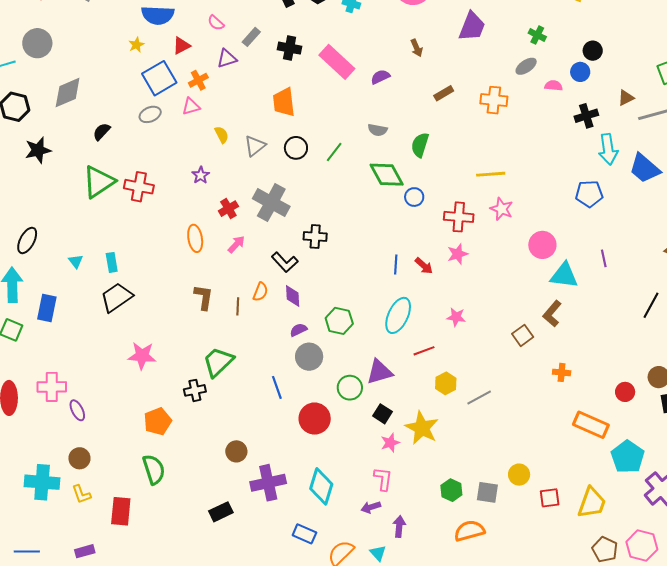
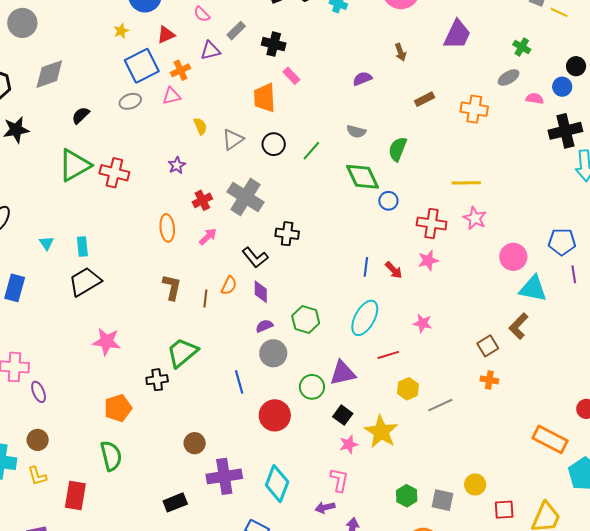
pink rectangle: (337, 62) -> (291, 76), moved, size x0.5
black cross: (586, 116) -> (565, 131), size x1.4
blue pentagon: (589, 194) -> (562, 242), moved
orange cross: (562, 372) -> (489, 380), moved

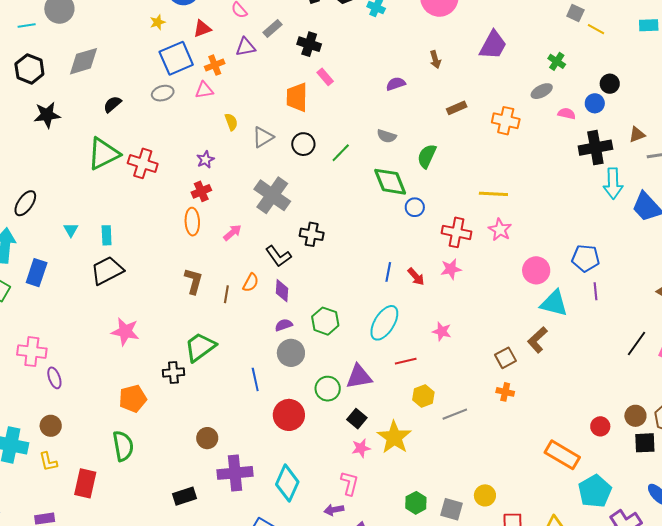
red cross: (202, 200) -> (201, 191), moved

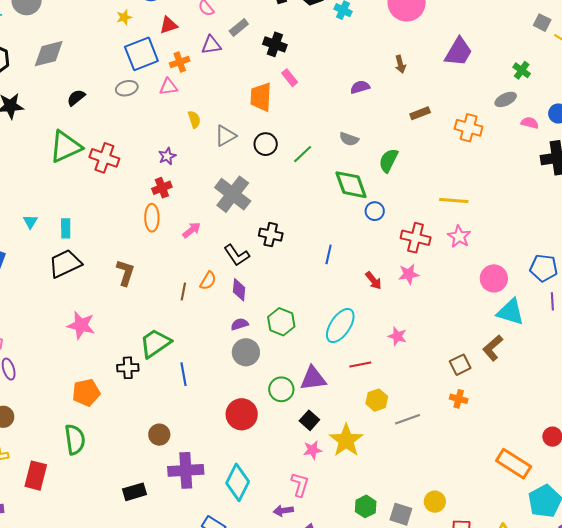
blue line: (388, 272) -> (329, 254), moved
brown L-shape: (194, 281) -> (125, 273), moved
blue line: (255, 379) -> (183, 374), moved

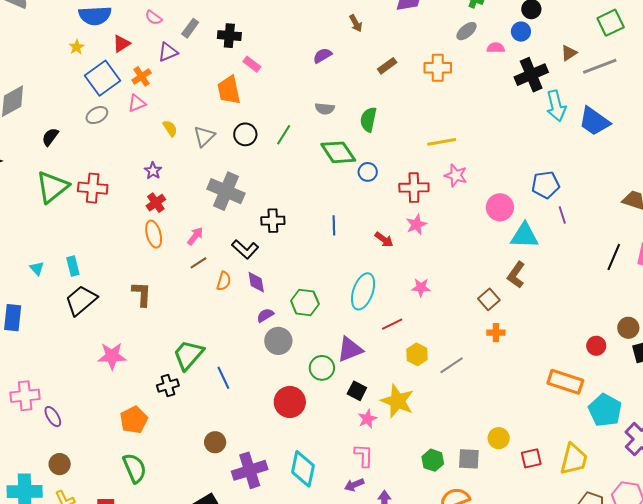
brown line: (183, 291) -> (198, 263), moved, turned 60

